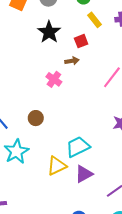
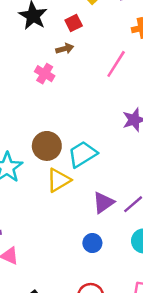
brown circle: (36, 118) -> (47, 146), moved, size x1.5
purple triangle: (84, 174) -> (103, 203), moved

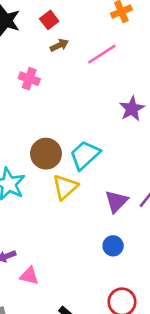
brown arrow: (65, 49) -> (59, 45), moved
pink line: (116, 64) -> (102, 54), turned 36

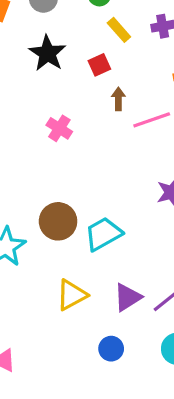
brown arrow: (59, 45) -> (118, 99), moved, turned -78
yellow triangle: (65, 187) -> (72, 295), moved

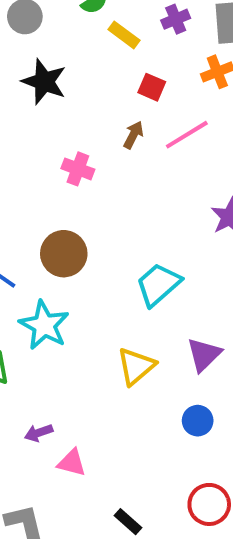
red square: (99, 65) -> (152, 87), moved, turned -30
brown arrow: (118, 99) -> (133, 135), moved, turned 40
brown circle: (58, 221) -> (64, 254), moved

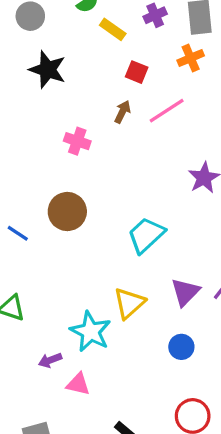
cyan star: (44, 325) -> (91, 332), moved

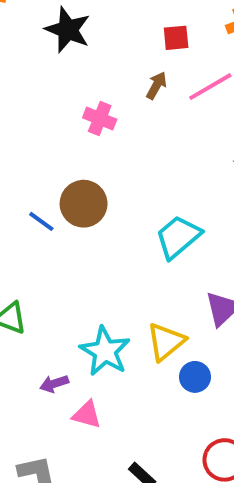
red square: (137, 72) -> (176, 38), turned -30
blue line: (18, 233) -> (41, 221), moved
yellow triangle: (129, 303) -> (166, 342), moved
blue circle: (181, 347) -> (195, 377), moved

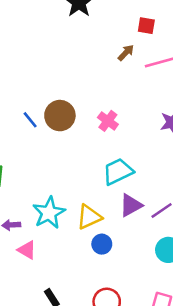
pink cross: (100, 119) -> (108, 121), moved
cyan trapezoid: (178, 237) -> (118, 171), moved

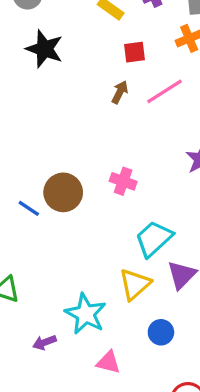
yellow triangle: (89, 217) -> (135, 284), moved
pink triangle: (27, 250) -> (108, 362), moved

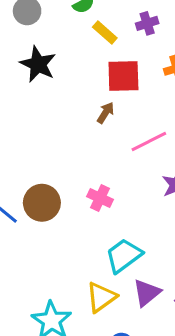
red square: (134, 52) -> (123, 76), size x1.6
pink line: (164, 91) -> (149, 141), moved

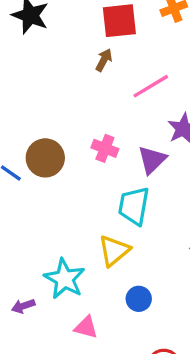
cyan trapezoid: (124, 256) -> (134, 206), turned -39
purple triangle: (147, 293) -> (152, 160), moved

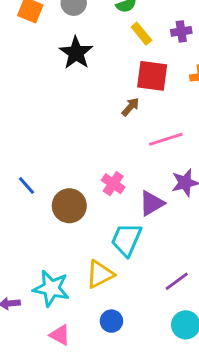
brown circle: (45, 158) -> (69, 206), moved
cyan star: (65, 279) -> (51, 288), turned -30

